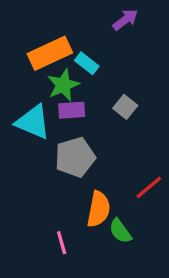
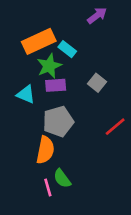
cyan triangle: (33, 122) -> (26, 94), size x0.7
red line: (149, 187) -> (115, 127), moved
orange semicircle: (99, 209) -> (45, 150), moved
green semicircle: (120, 231) -> (62, 178), moved

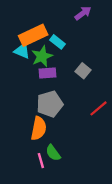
cyan triangle: (26, 94) -> (22, 51), moved

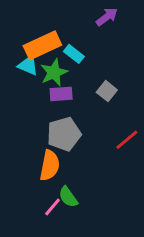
pink line: (41, 161) -> (52, 207), turned 56

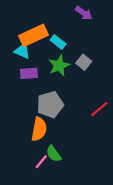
purple arrow: (107, 17) -> (84, 13), turned 72
green star: (54, 73) -> (59, 66), moved
gray square: (107, 91) -> (84, 62), moved
purple rectangle: (61, 94) -> (29, 73), moved

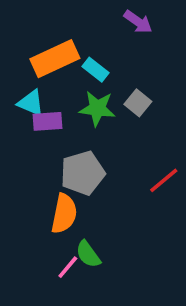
cyan triangle: (22, 51) -> (31, 103), moved
green star: (59, 66) -> (97, 108), turned 30

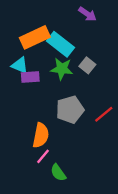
cyan rectangle: (95, 70) -> (61, 44), size x1.6
gray pentagon: (83, 173) -> (70, 110), moved
green semicircle: (88, 254) -> (58, 173), moved
pink line: (68, 267) -> (43, 156), moved

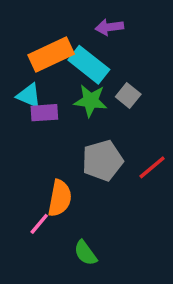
purple arrow: (87, 14) -> (109, 27), moved, turned 138
pink line: (43, 156) -> (39, 224), moved

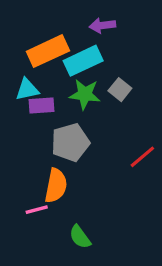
cyan rectangle: (89, 65) -> (83, 61), turned -63
cyan triangle: (29, 96) -> (27, 90), turned -35
gray pentagon: (102, 161) -> (70, 142), moved
pink line: (39, 224) -> (37, 210), turned 35

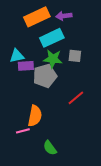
orange rectangle: (48, 51) -> (37, 17), moved
gray square: (120, 90) -> (75, 56), turned -32
gray pentagon: (70, 142) -> (45, 76), moved
red line: (142, 157) -> (76, 98), moved

